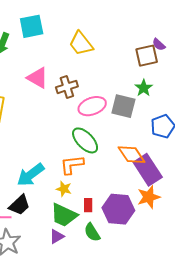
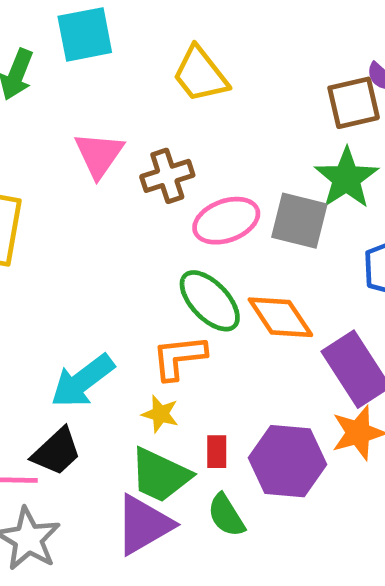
pink triangle: (38, 78) -> (99, 155), turned 35
green star: (144, 88) -> (346, 178), size x1.5
orange diamond: (132, 155) -> (280, 317), moved
purple triangle: (57, 236) -> (144, 525), size x1.8

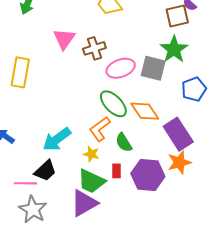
orange L-shape: (179, 357) -> (100, 129), turned -30
green semicircle: (226, 515) -> (124, 143), moved

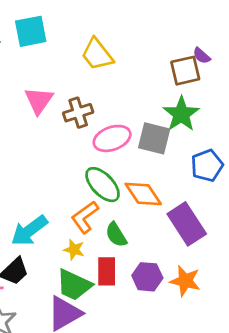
orange star: (179, 162) -> (185, 281), moved, turned 30
red rectangle: (116, 171) -> (107, 271), size x1.5
purple hexagon: (148, 175) -> (147, 277), size x0.7

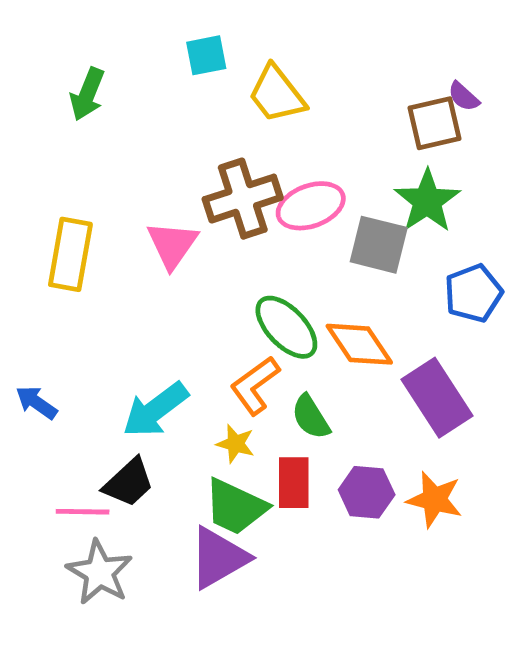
cyan square: (31, 31) -> (206, 55), moved, size x0.7
pink triangle: (39, 100) -> (172, 245), moved
brown cross: (78, 113) -> (243, 199), size x1.4
pink ellipse: (112, 138) -> (311, 206), moved

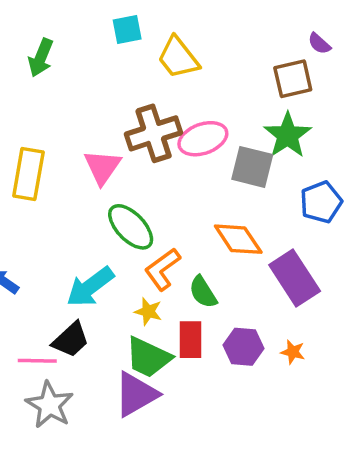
purple semicircle: (464, 97) -> (319, 44), moved
green ellipse: (286, 327) -> (131, 227), moved
orange star: (434, 500) -> (293, 352), size x0.6

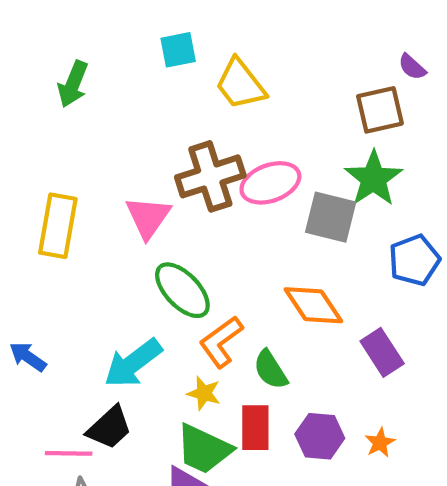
purple rectangle: (295, 278) -> (382, 352), size x0.7
orange star: (293, 352) -> (380, 443), turned 30

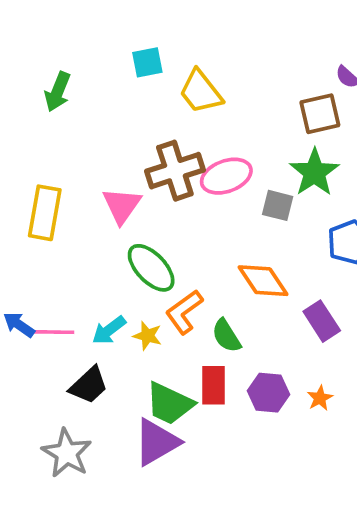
gray square: (331, 217) -> (278, 205), size x0.7
cyan arrow: (133, 363) -> (109, 330), size x0.7
yellow star: (204, 393) -> (147, 336), moved
pink line: (69, 453) -> (54, 332), moved

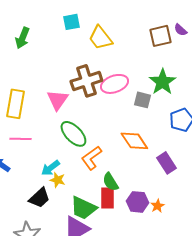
brown square: (320, 114) -> (160, 36), moved
pink line: (54, 332) -> (20, 139), moved
yellow star: (147, 336) -> (57, 180), moved
green semicircle: (226, 336) -> (110, 182), moved
orange star: (320, 398) -> (157, 206), moved

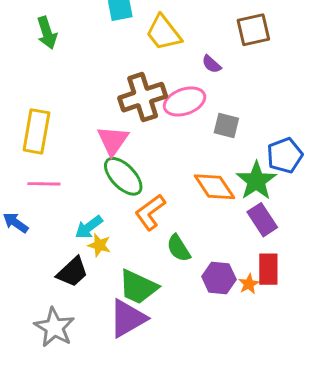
purple semicircle: (180, 30) -> (211, 64), moved
green arrow: (22, 38) -> (47, 33), turned -40
green star: (162, 82) -> (256, 181), moved
pink triangle: (57, 100) -> (113, 140), moved
red rectangle: (107, 198) -> (268, 269), moved

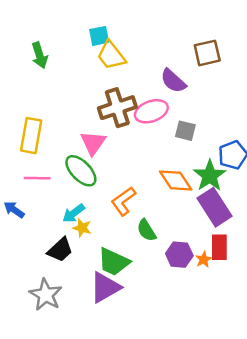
yellow trapezoid: (164, 33) -> (111, 55), moved
purple semicircle: (211, 64) -> (173, 81), size x1.6
green ellipse: (123, 176) -> (81, 171), moved
purple rectangle: (262, 220) -> (215, 207), size x1.4

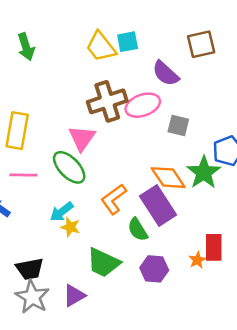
cyan square: (99, 36) -> (128, 42), moved
purple rectangle: (215, 207) -> (158, 205), moved
black trapezoid: (60, 250) -> (30, 269), moved, turned 32
purple hexagon: (179, 255) -> (154, 269), moved
purple triangle: (105, 287) -> (74, 296), moved, size x0.7

